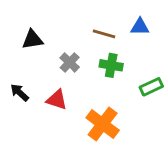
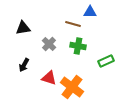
blue triangle: (140, 27) -> (90, 12), moved
black arrow: (20, 93) -> (24, 65), moved, turned -104
red triangle: (57, 100) -> (49, 78), moved

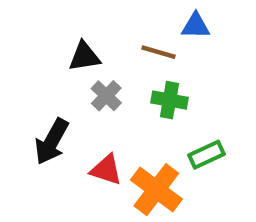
black triangle: (23, 28) -> (84, 56), moved
green rectangle: (106, 61) -> (207, 155), moved
black arrow: (24, 65) -> (52, 142), size x1.5

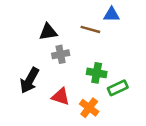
gray cross: (106, 96) -> (61, 54), turned 35
green cross: (169, 100) -> (97, 73), moved
orange cross: (156, 190) -> (89, 108), size x0.7

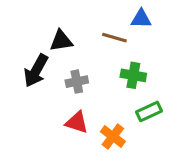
gray cross: (61, 54) -> (77, 82), moved
green cross: (97, 73) -> (133, 75), moved
black arrow: (30, 80) -> (36, 71), moved

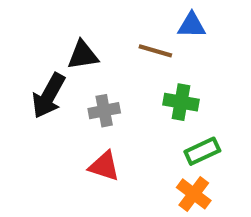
orange cross: (113, 137) -> (194, 194), moved

